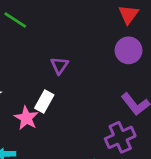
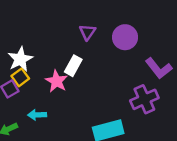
purple circle: (129, 50) -> (125, 37), moved

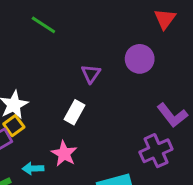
purple circle: (125, 37) -> (140, 59), moved
pink star: (56, 81) -> (64, 154), moved

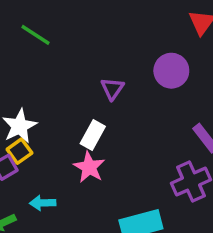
green line: (43, 25) -> (36, 35), moved
pink star: (64, 154) -> (89, 167), moved

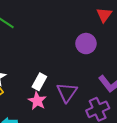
purple triangle: (112, 89) -> (67, 92), moved, size x1.5

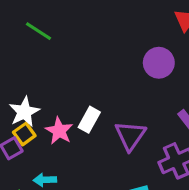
pink star: (37, 101) -> (59, 131), moved

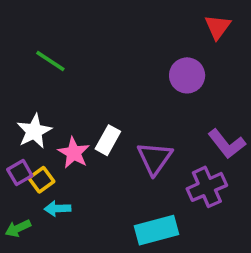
green line: (39, 31) -> (50, 61), moved
yellow square: (24, 134) -> (41, 180), moved

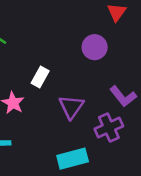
white rectangle: (108, 140) -> (40, 77), moved

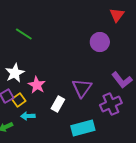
white rectangle: (40, 77) -> (58, 104), moved

